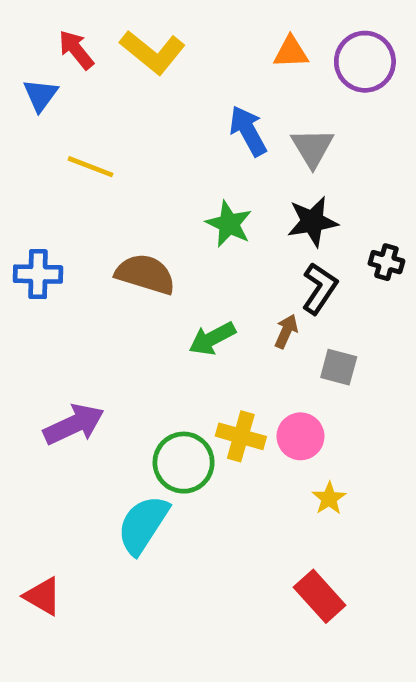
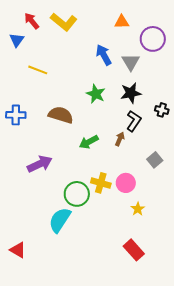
purple circle: (365, 62) -> (153, 39), moved
gray square: (339, 367) -> (155, 160), moved, turned 35
purple arrow: (74, 424) -> (40, 164), moved

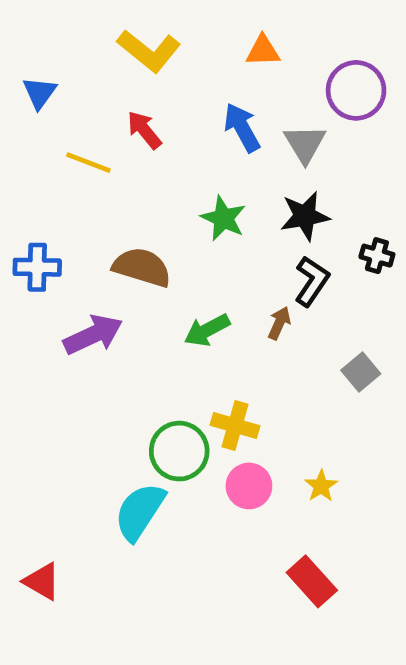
red arrow: (32, 21) -> (144, 130), moved
orange triangle: (122, 22) -> (263, 51), moved
purple arrow: (40, 164) -> (93, 335), moved
pink circle: (126, 183) -> (249, 486), moved

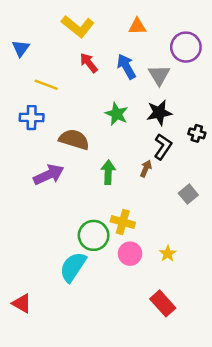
red arrow: (144, 130) -> (89, 63), moved
blue cross: (37, 267) -> (32, 118), moved
green arrow: (207, 330) -> (108, 172), turned 120

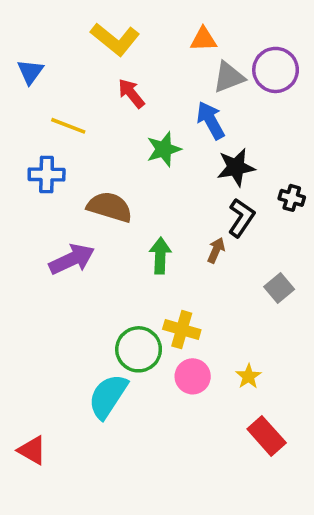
blue arrow: (126, 67) -> (211, 120), moved
gray triangle: (159, 75) -> (229, 77), moved, turned 40
green star: (117, 114) -> (164, 149), moved, turned 30
red rectangle: (163, 303) -> (267, 436), moved

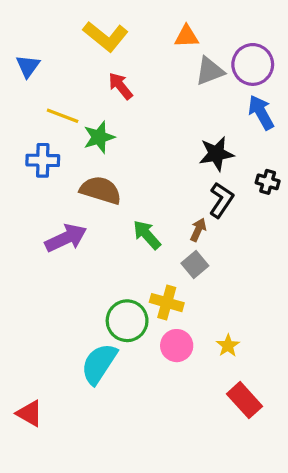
blue arrow: (211, 120) -> (261, 112), moved
green star: (164, 149) -> (99, 137), moved
green arrow: (160, 256) -> (147, 235), turned -44
gray square: (279, 288) -> (195, 265), moved

